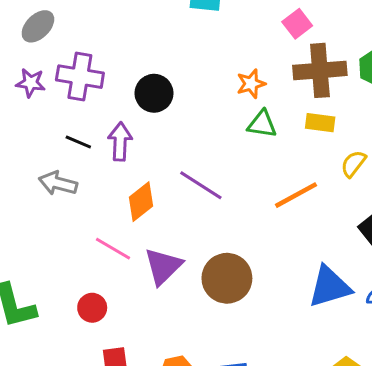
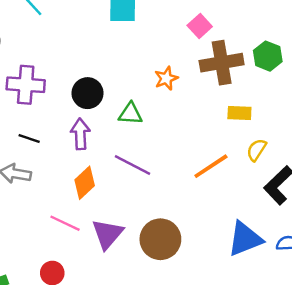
yellow rectangle: (320, 123) -> (239, 113), moved
green triangle: (262, 124) -> (130, 114), moved
purple arrow: (120, 142) -> (80, 134), moved
yellow semicircle: (353, 164) -> (256, 150), moved

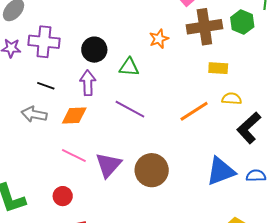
yellow semicircle: (256, 150) -> (232, 99), turned 60
orange diamond: (85, 183) -> (74, 115), moved, turned 40

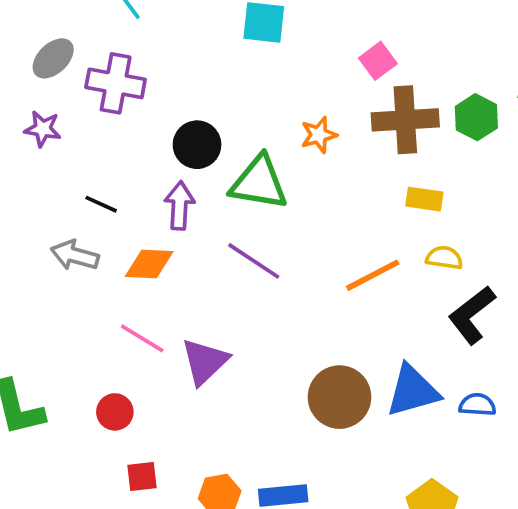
purple cross: (44, 42) -> (116, 83), moved
green triangle: (129, 67) -> (259, 183), size x1.6
brown circle: (152, 170) -> (340, 397), moved

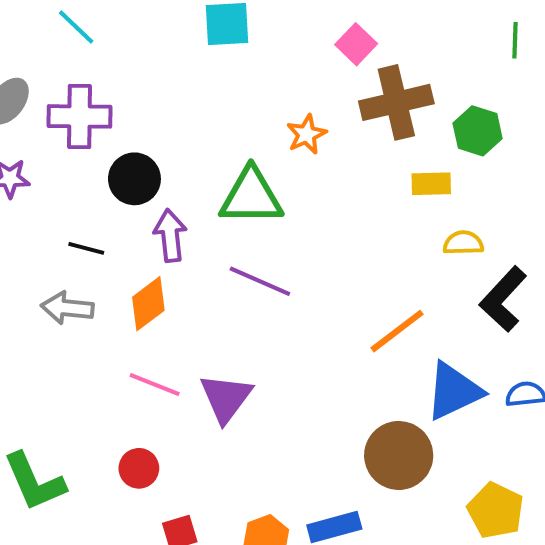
green hexagon: (476, 117) -> (478, 131), moved
black circle: (197, 145) -> (134, 179), moved
orange diamond: (149, 264) -> (148, 304), turned -30
orange line: (373, 275) -> (397, 331), moved
brown circle: (340, 397) -> (399, 455), moved

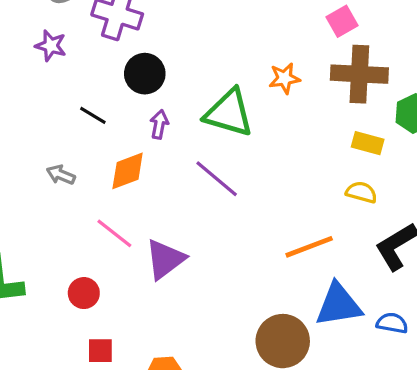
purple arrow: (170, 236) -> (159, 124), size x0.7
yellow semicircle: (463, 243) -> (361, 192), moved
gray arrow: (67, 308) -> (61, 175), moved, size x0.7

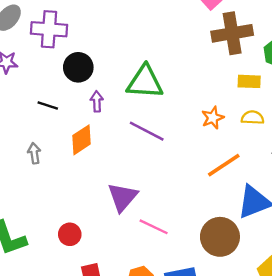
orange star: (284, 78) -> (213, 118), moved
gray arrow: (61, 175) -> (34, 153), turned 72
pink line: (114, 233) -> (154, 227), moved

